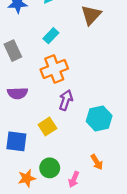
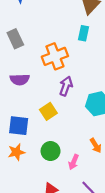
cyan rectangle: (51, 36) -> (84, 33), moved, turned -32
orange star: (27, 178) -> (16, 152), moved

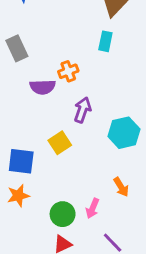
orange cross: (55, 56) -> (68, 71), size x0.6
purple semicircle: (20, 79) -> (43, 87), moved
green circle: (51, 151) -> (63, 214), moved

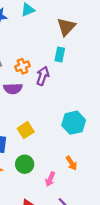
orange cross: (68, 71) -> (22, 66), moved
purple arrow: (83, 110) -> (43, 76), moved
green circle: (63, 214) -> (25, 164), moved

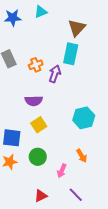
cyan rectangle: (60, 55) -> (71, 54), size x1.5
purple semicircle: (13, 89) -> (34, 101), moved

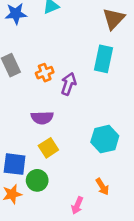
brown triangle: (77, 28) -> (114, 19), moved
cyan rectangle: (71, 54) -> (104, 59), moved
green circle: (38, 157) -> (37, 180), moved

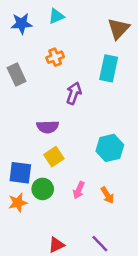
orange cross: (45, 73) -> (55, 57), moved
pink arrow: (77, 205) -> (79, 190), moved

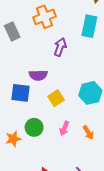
orange cross: (55, 57) -> (45, 17), size x1.5
yellow square: (54, 157) -> (56, 98), moved
blue square: (20, 173) -> (21, 93), moved

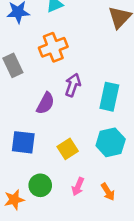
cyan rectangle: (89, 26) -> (109, 97), moved
purple semicircle: (38, 75) -> (45, 103), moved, turned -60

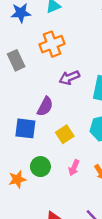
purple arrow: (73, 85) -> (69, 78), turned -132
purple semicircle: (45, 103) -> (45, 106), moved

